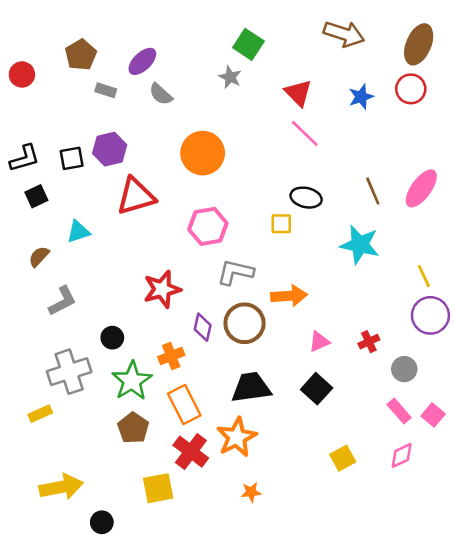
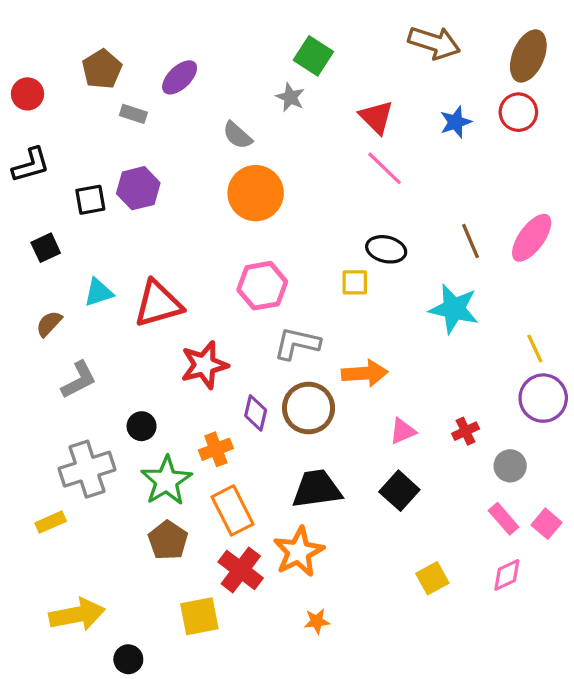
gray semicircle: (161, 94) -> (237, 135), moved
black L-shape: (25, 158) -> (31, 165), moved
red triangle: (136, 196) -> (158, 304), moved

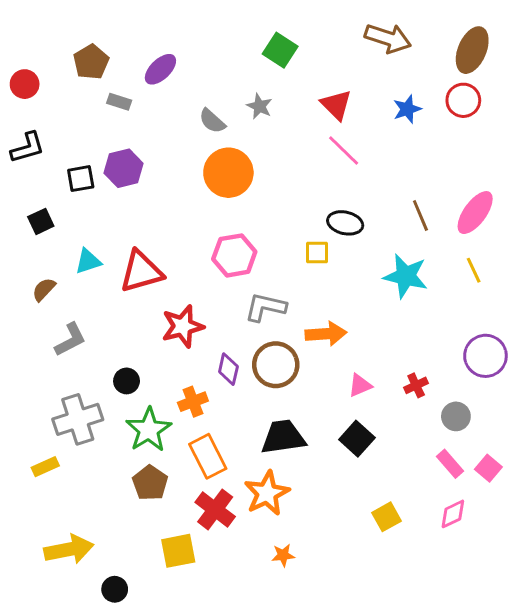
gray star: (290, 97) -> (259, 106), moved
yellow line: (535, 348) -> (474, 270), moved

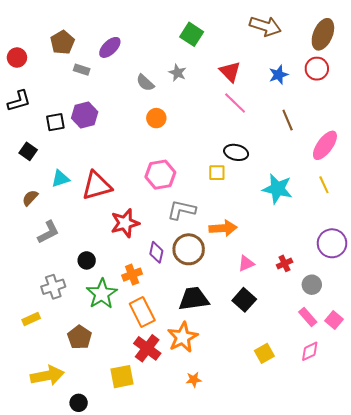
orange circle: (228, 173) -> (156, 118), size x0.6
brown line: (420, 216) -> (288, 120), moved
black square: (41, 221) -> (28, 151), turned -30
gray cross: (78, 419) -> (53, 287), size x0.7
brown pentagon: (150, 483) -> (80, 337), moved

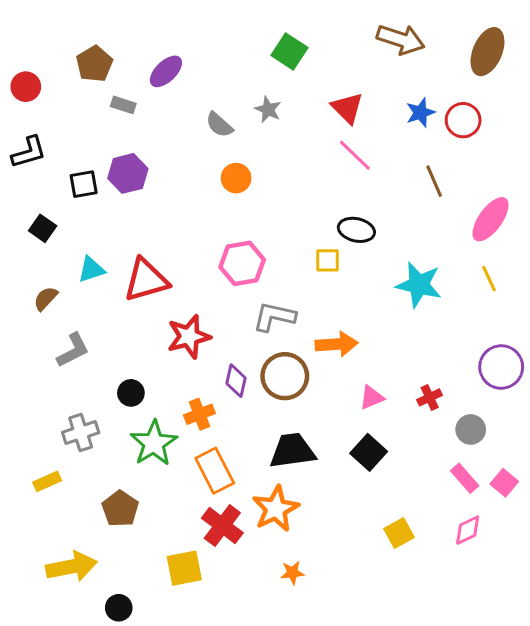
red circle: (317, 69) -> (463, 120), moved

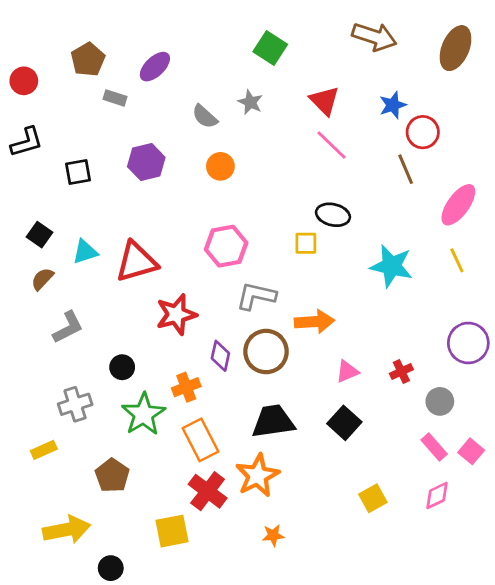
red circle: (463, 120) -> (423, 132), moved
purple hexagon: (128, 173) -> (146, 162), moved
black square: (43, 228) -> (39, 235), moved

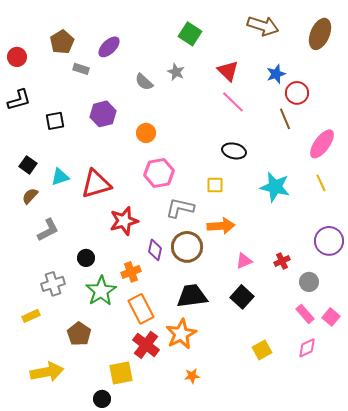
orange circle: (220, 166) -> (146, 133), moved
yellow square: (306, 243) -> (215, 185), moved
black circle: (111, 568) -> (102, 399), moved

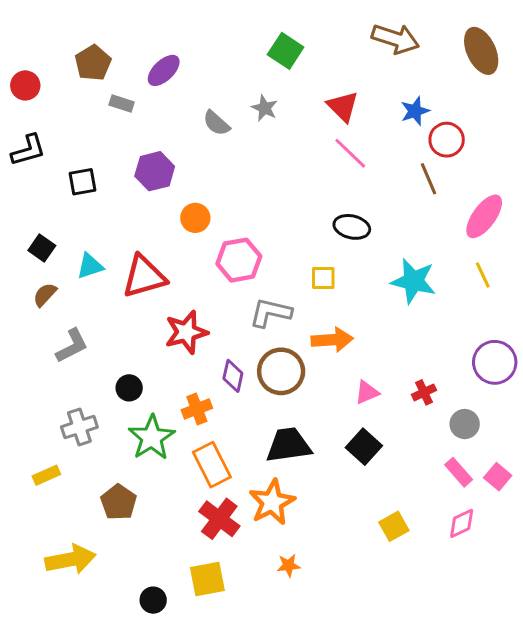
brown ellipse: (320, 34) -> (481, 51), turned -48
orange circle: (146, 133) -> (195, 218), moved
yellow square: (121, 373) -> (207, 579), moved

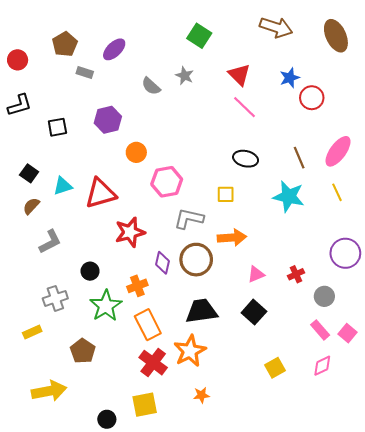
brown line: (429, 179) -> (299, 158), moved

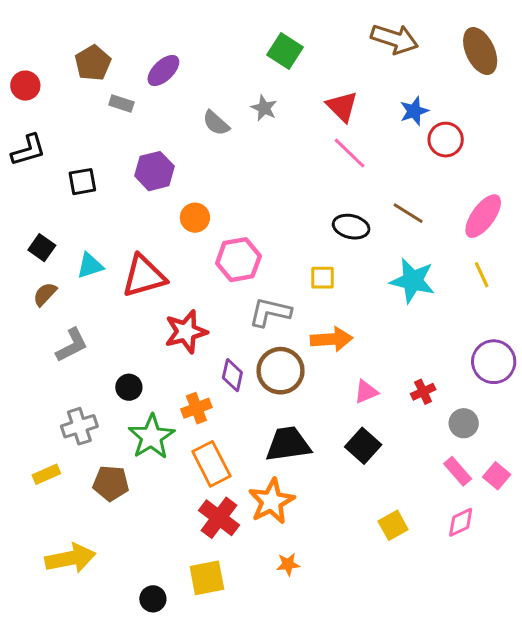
brown line: (299, 158) -> (408, 213), moved, turned -35
brown pentagon: (83, 351) -> (111, 483), moved, turned -30

